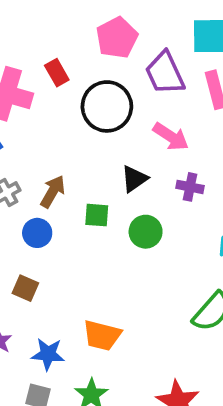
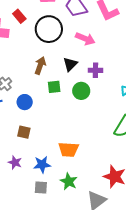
purple cross: (190, 187) -> (95, 70), moved
brown arrow: (53, 192) -> (40, 65), moved

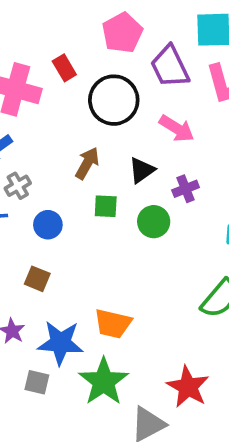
purple cross: (95, 70) -> (186, 189), turned -32
blue star: (42, 164) -> (60, 343), size x1.4
green star: (69, 181) -> (104, 382), size x1.5
gray square: (41, 187) -> (37, 382), moved

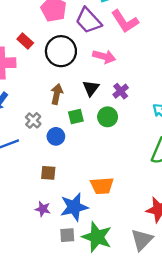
gray cross: (18, 186) -> (33, 120), moved
blue circle: (48, 225) -> (56, 136), moved
green star: (104, 382) -> (97, 237), moved

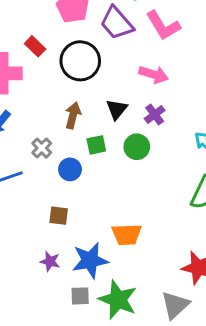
pink arrow: (104, 57) -> (154, 74), moved

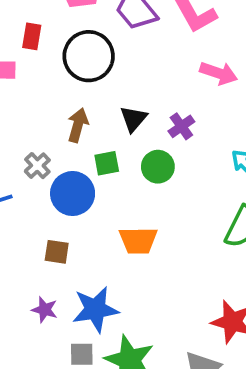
red rectangle: (35, 46) -> (32, 36), turned 54
pink arrow: (154, 74) -> (219, 73), moved
blue circle: (70, 169) -> (73, 193), size x1.5
orange trapezoid: (127, 234) -> (138, 240), moved

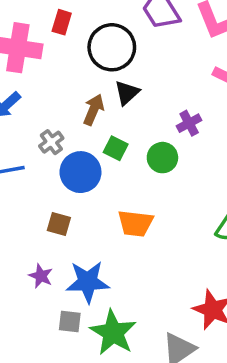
black triangle: (134, 119) -> (127, 93), moved
green square: (107, 163) -> (116, 148), turned 30

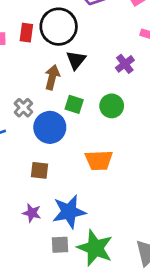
red rectangle: (62, 22) -> (26, 33), moved
purple cross: (189, 123) -> (125, 64), moved

